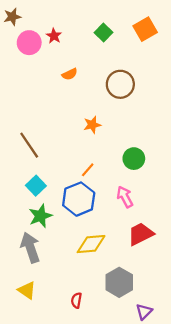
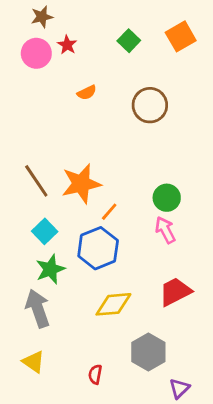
brown star: (12, 17) -> (42, 17), moved
orange star: (92, 125) -> (81, 184), moved, size x1.8
pink arrow: (125, 197) -> (165, 230), moved

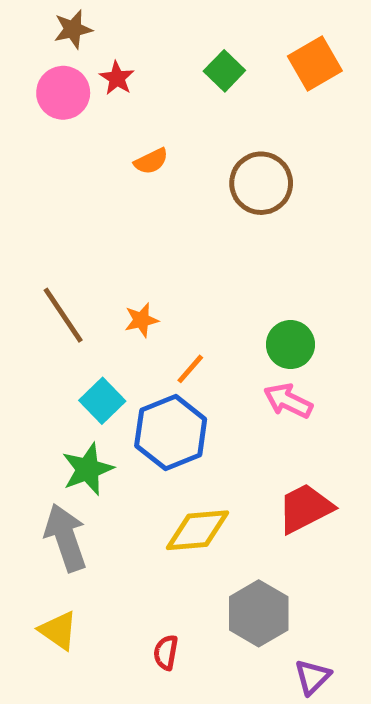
orange star: (81, 184) -> (141, 320), size x0.5
pink arrow: (165, 230) -> (288, 401), turned -36
cyan square: (45, 231) -> (102, 401), moved

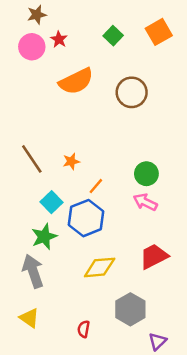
orange semicircle: (151, 161) -> (76, 81), size x2.0

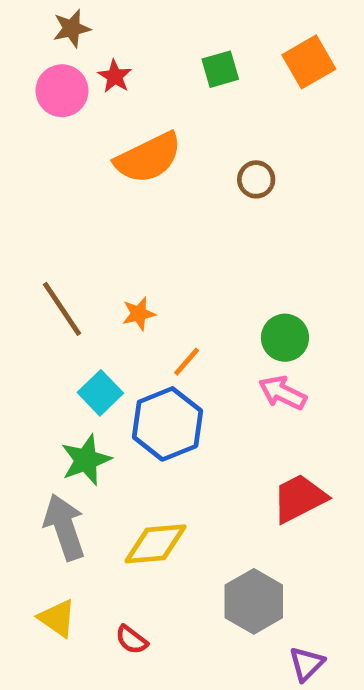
green square: (113, 36) -> (220, 69), turned 30
brown circle: (132, 92) -> (256, 179), size x0.6
yellow diamond: (100, 267) -> (155, 544), moved
red semicircle: (84, 329) -> (132, 640), moved, turned -63

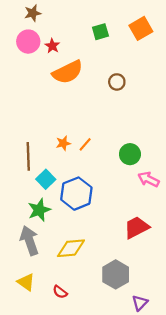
red star: (115, 76) -> (52, 46), moved
brown line: (62, 309) -> (28, 156), moved, turned 32
orange line: (187, 362) -> (85, 144), moved
pink arrow: (283, 393) -> (149, 179), moved

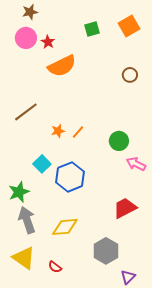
brown circle: (117, 82) -> (130, 75), moved
brown line: (28, 156) -> (26, 112), moved, turned 55
green star: (39, 210) -> (19, 192), moved
yellow triangle: (26, 282) -> (24, 258), size x1.4

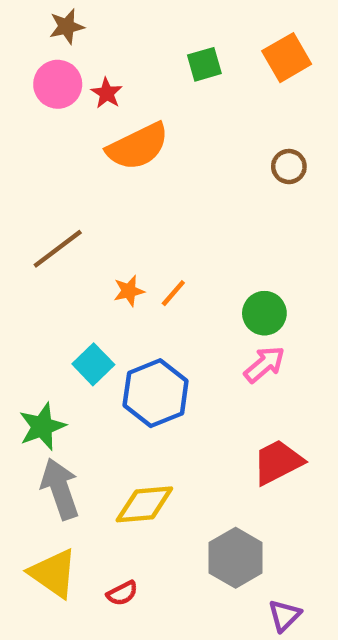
pink arrow: (136, 164) -> (264, 364), moved, turned 114
red semicircle: (55, 267) -> (122, 593), turned -64

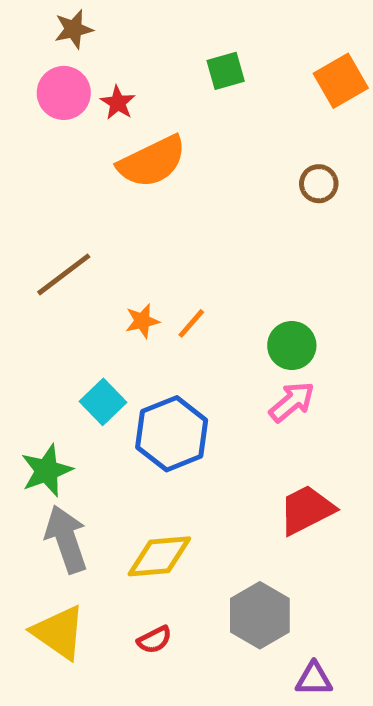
orange square: (287, 58) -> (341, 81), moved
red semicircle: (122, 593) -> (154, 640), moved
purple triangle: (284, 615) -> (314, 679), turned 45

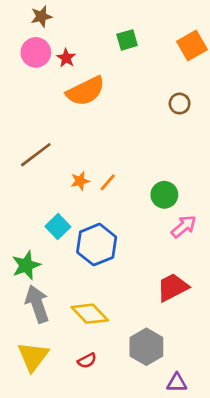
pink arrow: (292, 402) -> (184, 227), moved
yellow diamond: (159, 556) -> (90, 314), turned 51
yellow triangle: (59, 632) -> (33, 356), turned 32

